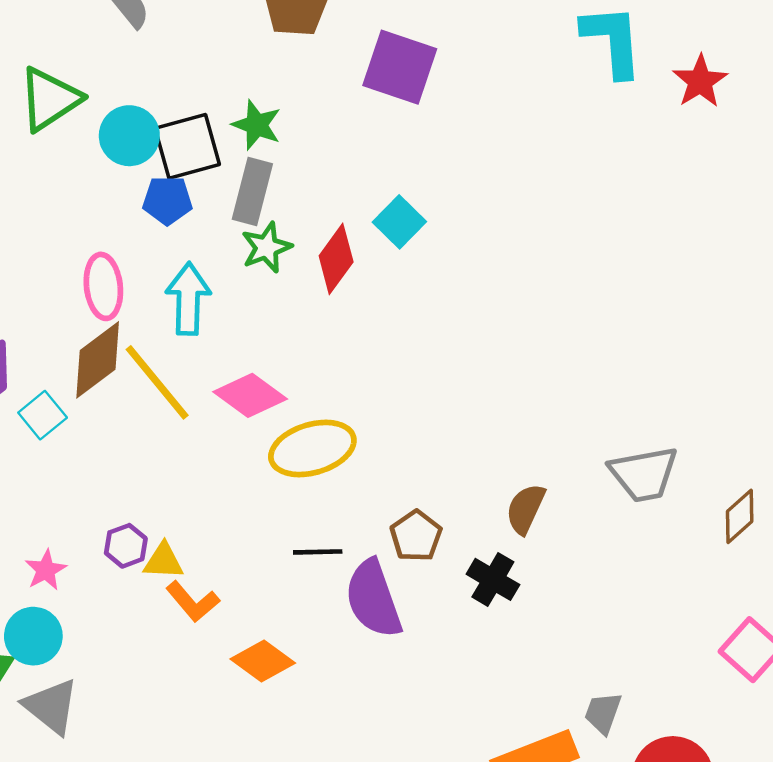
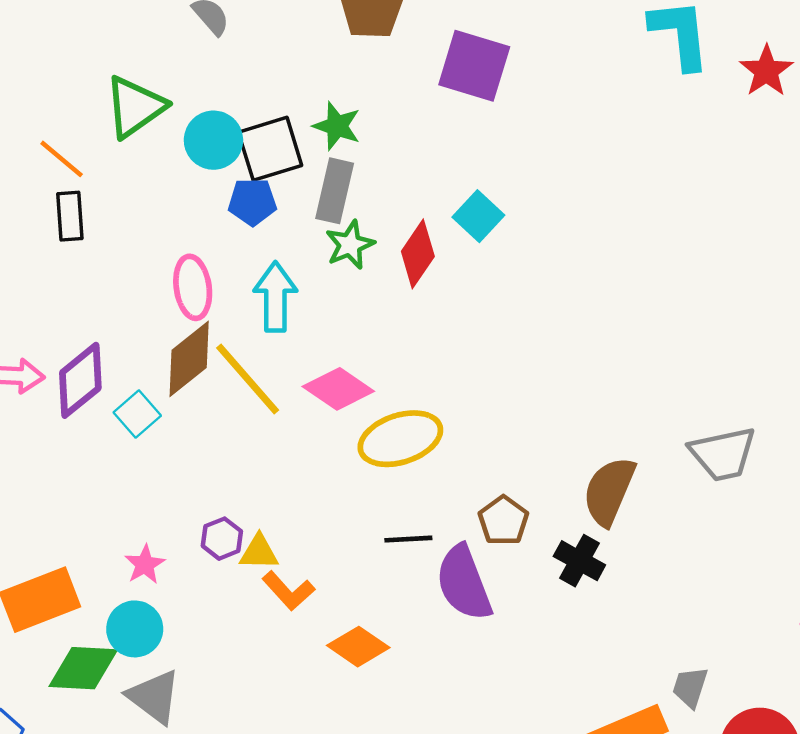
brown semicircle: (526, 509) -> (609, 491), size x1.4

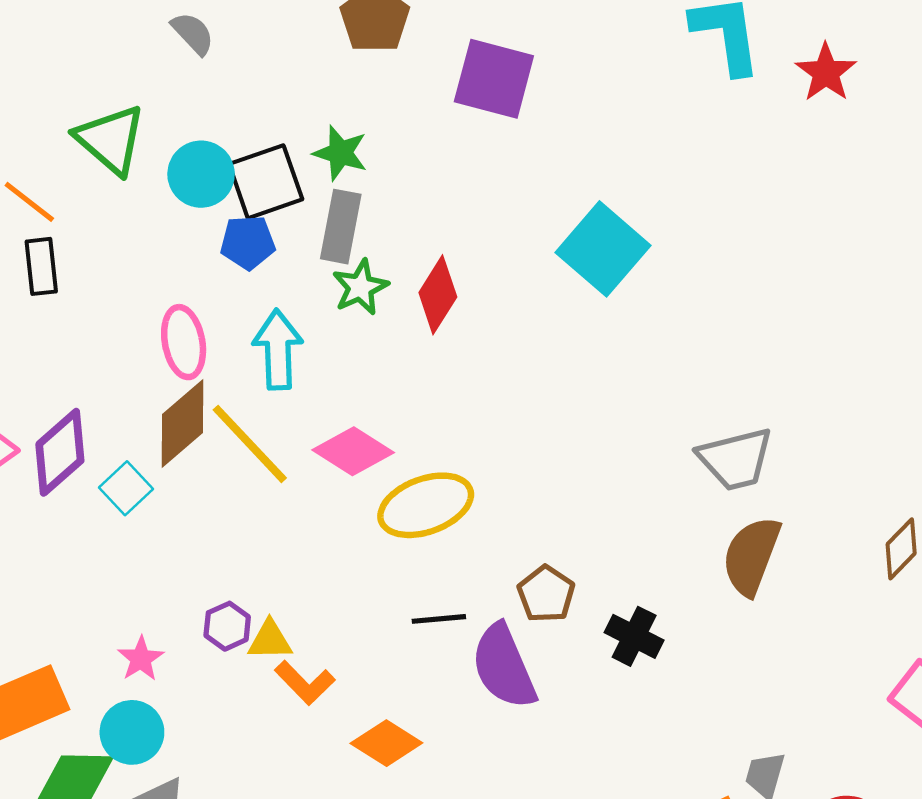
green triangle: (135, 107) -> (110, 140), turned -42
cyan square: (478, 216) -> (603, 249), moved, size x1.6
gray trapezoid: (723, 454) -> (736, 459), moved
brown semicircle: (609, 491) -> (751, 556), moved

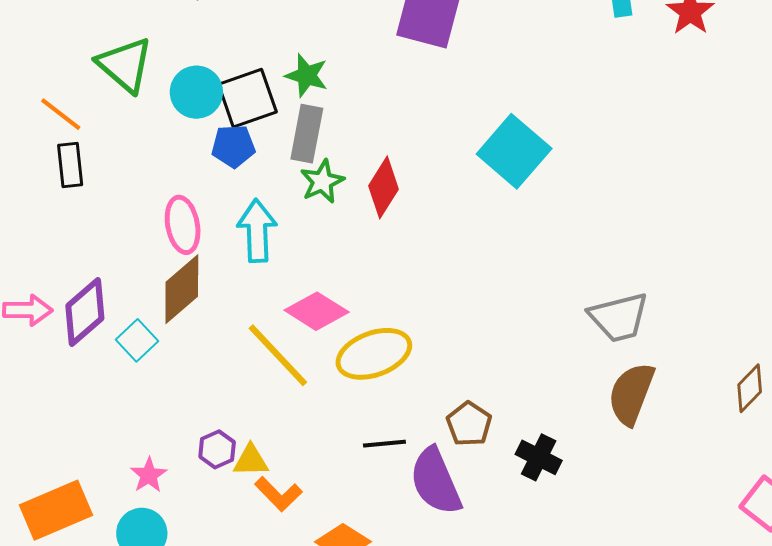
yellow line: (250, 444) -> (278, 355), moved

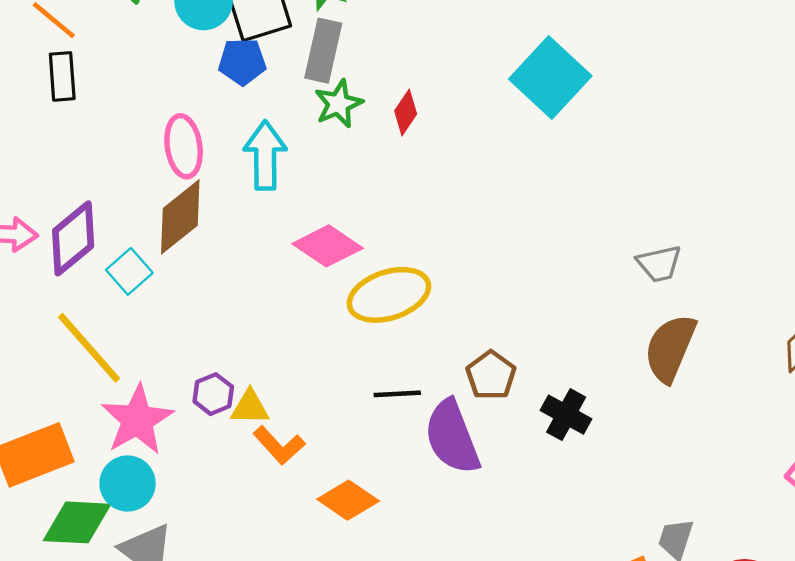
red diamond: (384, 187) -> (406, 112), size x0.7
gray trapezoid: (619, 317) -> (659, 264), size x0.7
yellow line: (278, 355) -> (89, 348), moved
pink star: (149, 475) -> (137, 420), size x1.8

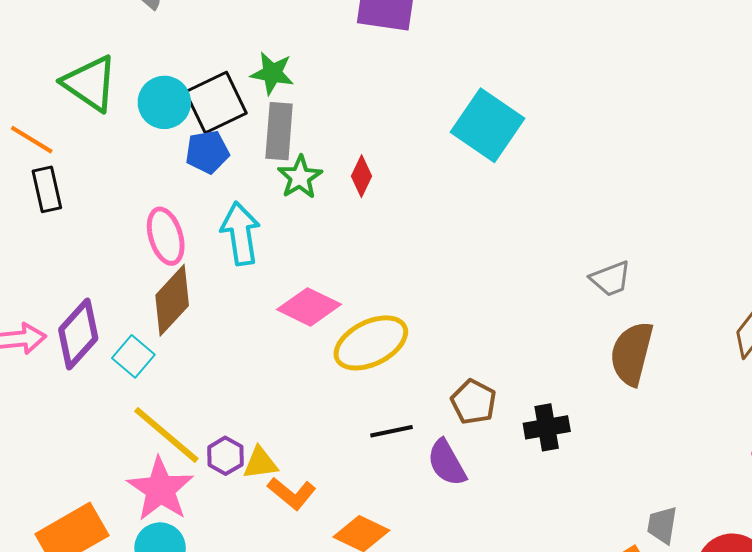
yellow line: (89, 348) -> (166, 435), moved
black cross: (566, 415) -> (547, 427), turned -30
purple semicircle: (452, 437) -> (447, 463), size x0.7

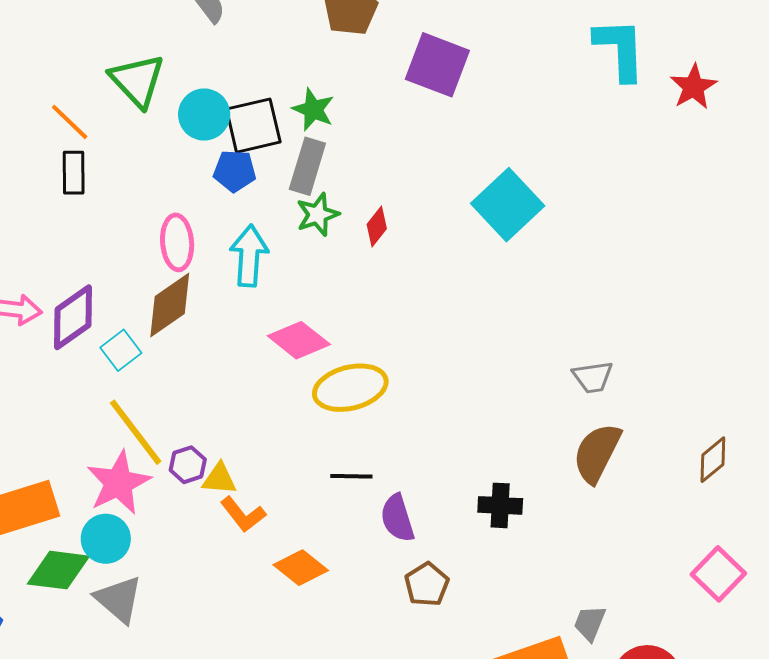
brown pentagon: (474, 402) -> (427, 584), moved

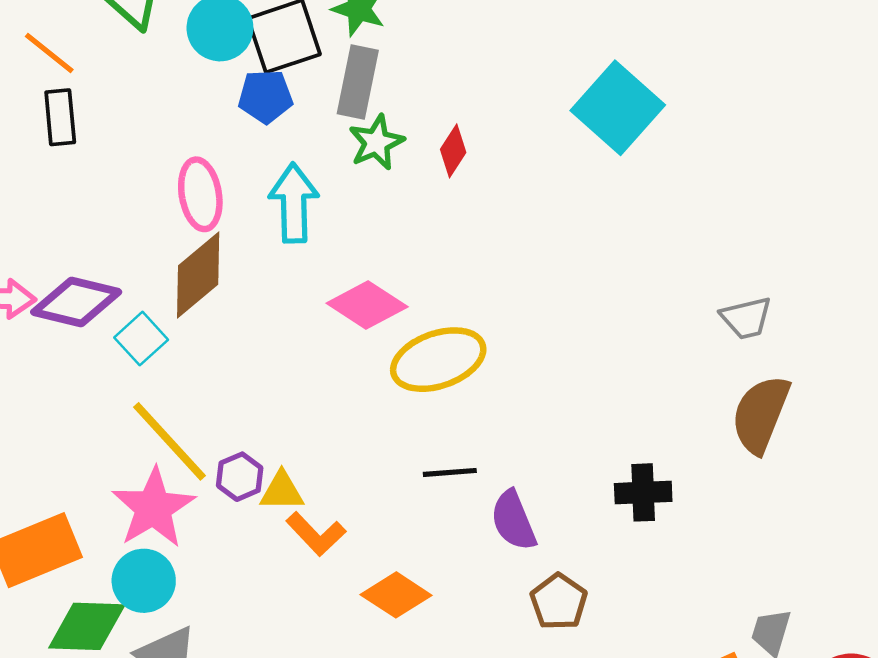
purple diamond: (73, 317) -> (76, 302), turned 54

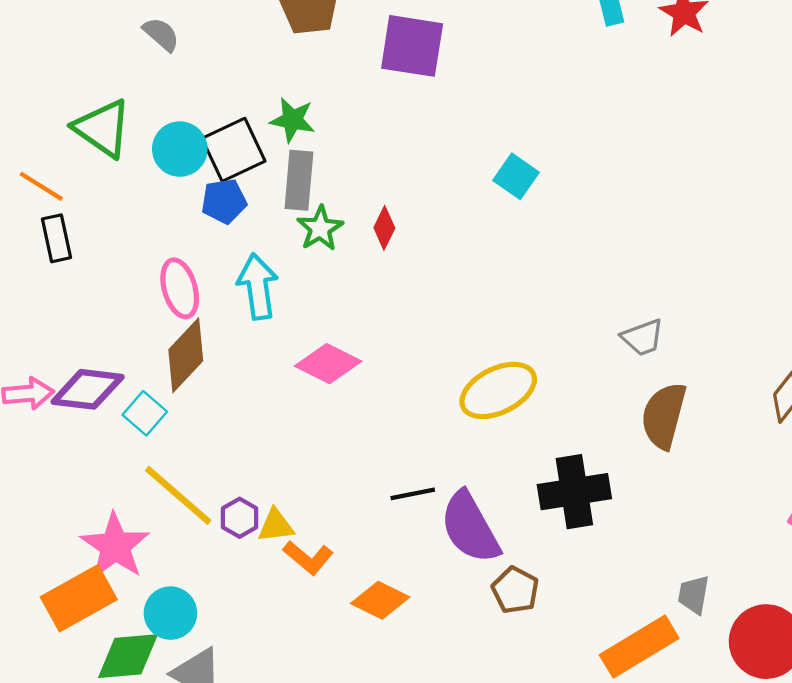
cyan square: (618, 108) -> (516, 176), size x0.6
yellow ellipse: (438, 360) -> (498, 390), moved
black cross: (643, 492) -> (574, 492), size x1.5
pink star: (153, 508) -> (115, 546), moved
purple semicircle: (513, 521) -> (470, 527), size x1.5

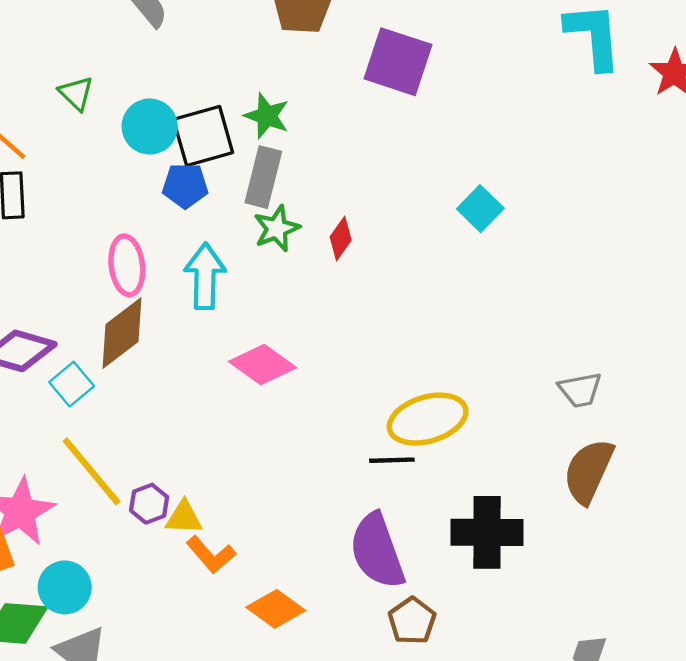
green triangle: (103, 128) -> (76, 93), size x0.6
black line: (413, 494) -> (392, 460), moved

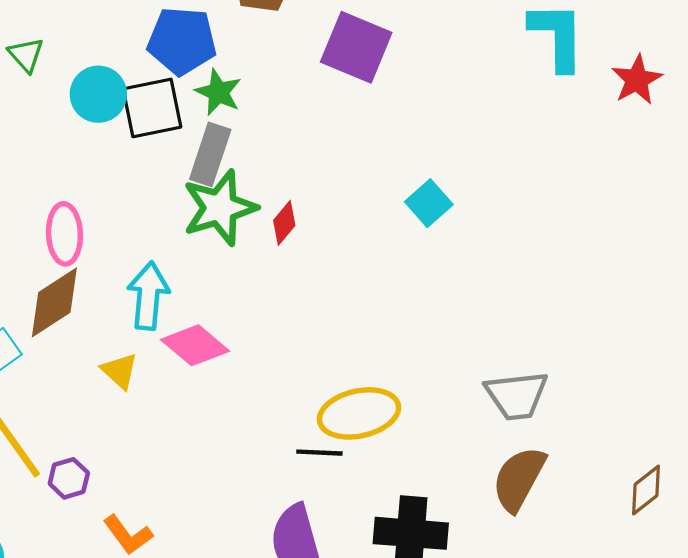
blue pentagon: (185, 186) -> (182, 41), moved, size x1.5
green star: (277, 228) -> (220, 208), size x1.6
cyan arrow: (205, 276) -> (148, 296), moved
gray trapezoid: (580, 390) -> (517, 395), size x1.4
yellow triangle: (184, 518) -> (120, 371), moved, turned 36

